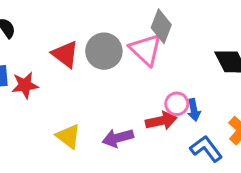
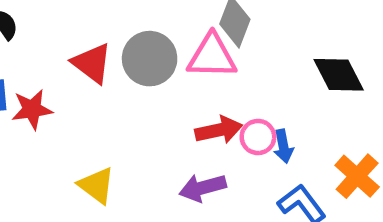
pink triangle: (146, 50) -> (212, 56), turned -42
red arrow: (161, 121) -> (219, 130), moved
purple arrow: (118, 138) -> (203, 188), moved

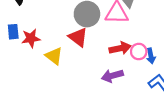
red triangle: (92, 63) -> (78, 37), moved
yellow triangle: (97, 185) -> (54, 56), moved

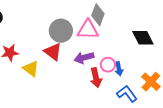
red arrow: (120, 48) -> (96, 78), moved, turned 90
purple arrow: (112, 76) -> (84, 58), moved

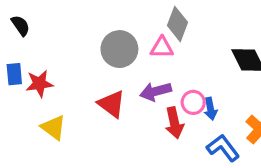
pink triangle: (88, 30) -> (162, 47), size x0.7
red triangle: (53, 52) -> (112, 104), moved
yellow triangle: (31, 69) -> (54, 128), moved

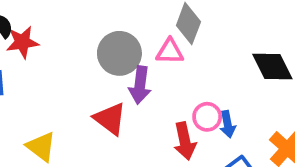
red star: (39, 84) -> (22, 42), moved
purple arrow: (156, 91) -> (140, 85), moved, turned -68

